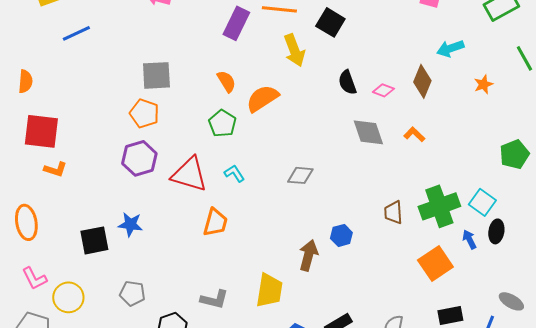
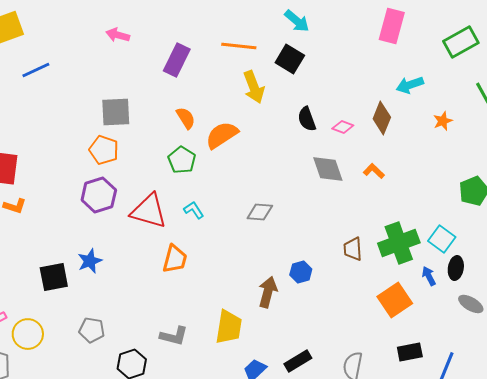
purple rectangle: (236, 23) -> (177, 60), moved
blue star: (130, 224) -> (90, 261), turned -30
gray ellipse: (511, 301) -> (471, 304), moved

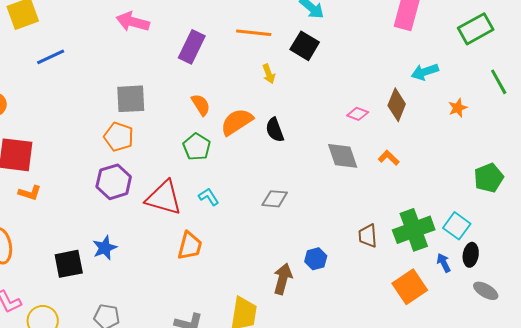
pink arrow: (118, 35) -> (133, 22), size x1.4
yellow arrow: (254, 87) -> (269, 74), size x0.6
black semicircle: (307, 119) -> (275, 130), moved

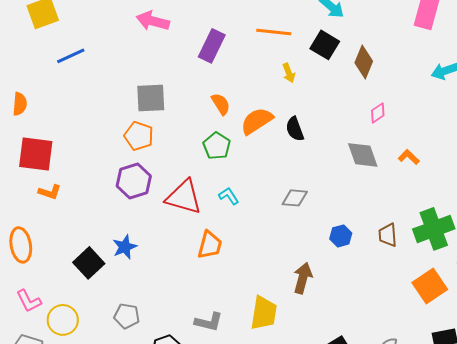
brown diamond: (397, 105) -> (364, 62), moved
pink diamond: (358, 114) -> (378, 113), turned -55
blue hexagon: (316, 259) -> (341, 236), moved
black square: (69, 264) -> (89, 263), turned -32

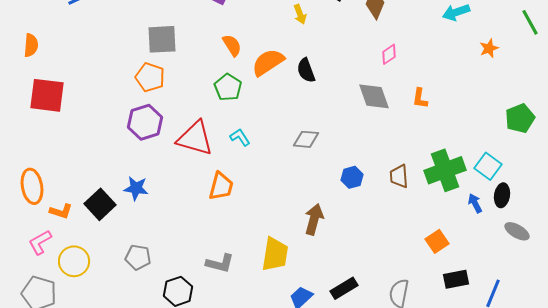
orange L-shape: (409, 157) -> (420, 98), turned -125
orange L-shape: (50, 192) -> (61, 211), moved
blue star: (125, 247) -> (136, 188), turned 30
orange square: (430, 286) -> (437, 241), moved, size x0.7
pink L-shape: (29, 301) -> (40, 242), turned 88

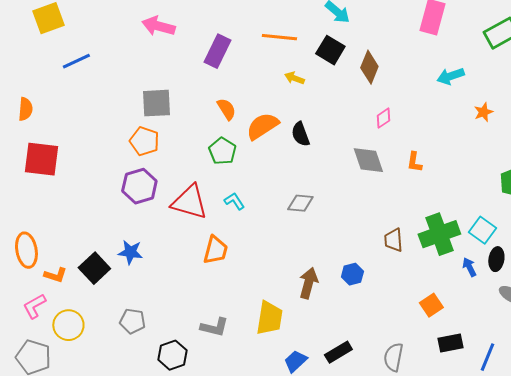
yellow arrow: (300, 14) -> (294, 78), turned 132
blue hexagon: (352, 177) -> (352, 274), moved

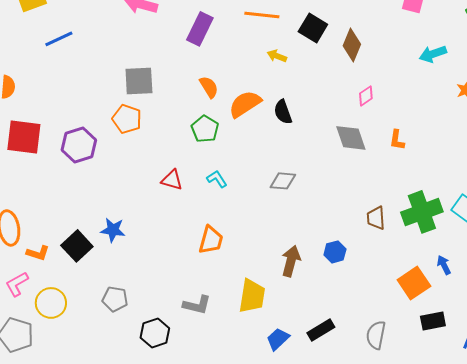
purple hexagon: (139, 186) -> (79, 145), moved
red triangle: (189, 202) -> (172, 180), size x0.6
orange trapezoid: (215, 250) -> (211, 240), moved
blue arrow: (469, 267) -> (444, 265), moved
orange square: (431, 305) -> (414, 283), size x1.4

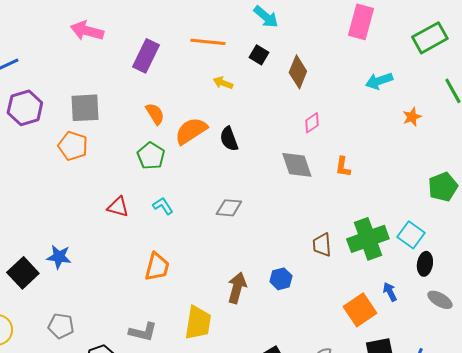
black square: (313, 28) -> (259, 55), size x0.7
purple hexagon: (79, 145) -> (25, 108), moved

